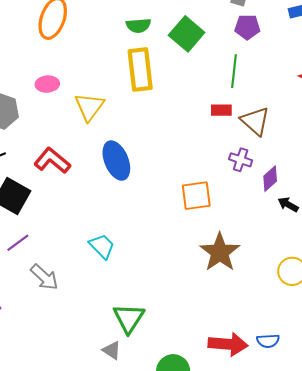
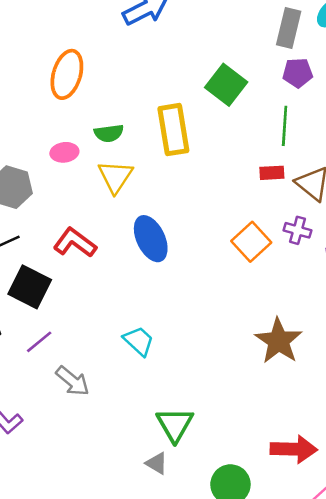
green semicircle: (138, 25) -> (109, 133), moved
orange square: (196, 196) -> (251, 242), moved, turned -32

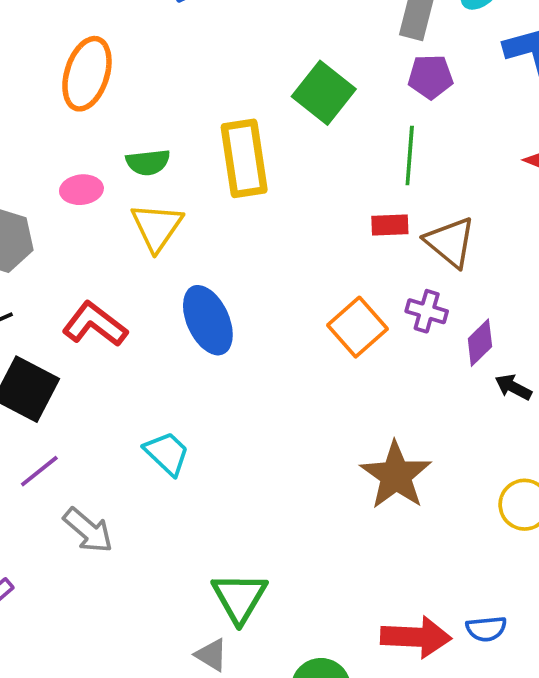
cyan trapezoid: (139, 341) -> (167, 453), moved

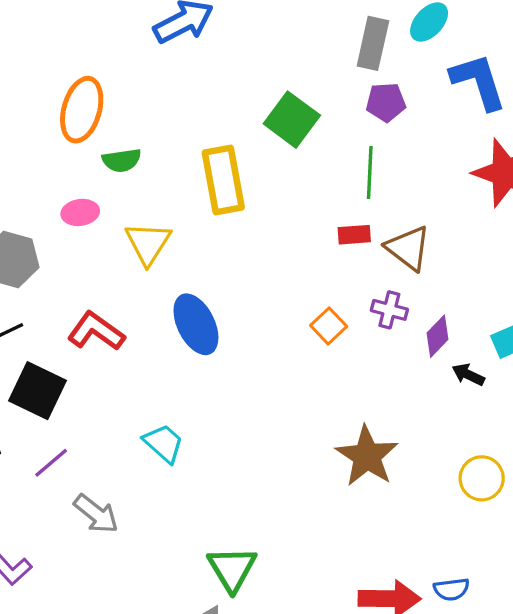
green semicircle: (148, 162) -> (122, 160), moved
orange square: (358, 327) -> (329, 326), size x0.7

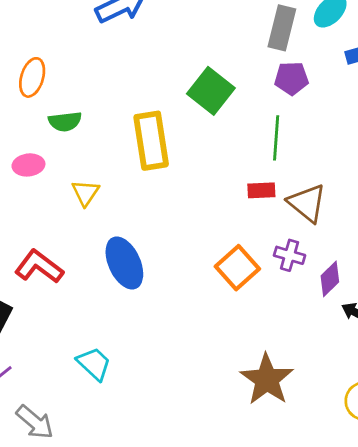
orange ellipse: (82, 110) -> (32, 77), size x0.7
yellow triangle: (148, 243) -> (85, 193), size x0.7
orange square: (329, 326) -> (237, 268), size x1.4

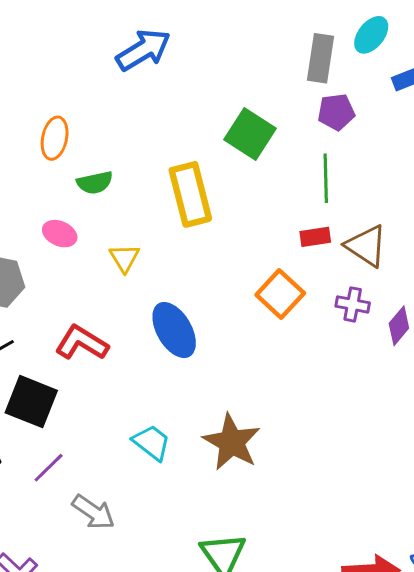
pink ellipse: (28, 165) -> (60, 234), turned 36
orange square: (237, 268) -> (280, 294), moved
brown star: (267, 379) -> (232, 442), moved

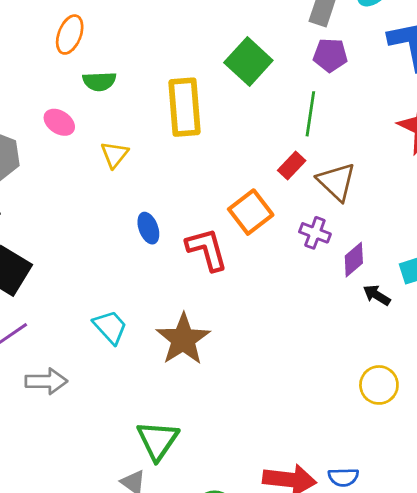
red rectangle: (315, 237) -> (292, 165), turned -48
blue ellipse: (174, 330) -> (148, 228), size x0.6
red L-shape: (82, 343) -> (207, 249), moved, turned 33
gray arrow: (93, 512) -> (46, 381), turned -45

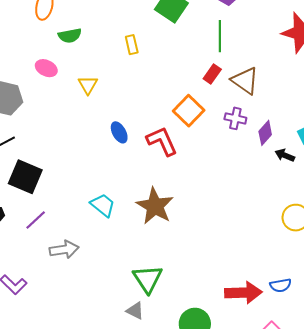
yellow rectangle: (184, 107) -> (132, 45), size x0.5

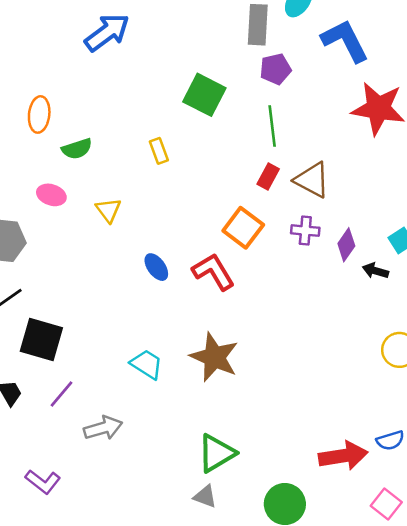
green triangle: (148, 279) -> (216, 453), turned 40

